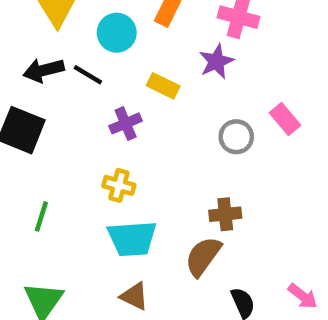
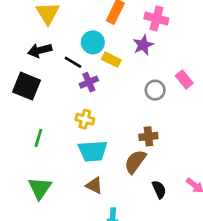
cyan circle: (117, 33) -> (93, 42), moved
black line: (88, 75) -> (73, 62), moved

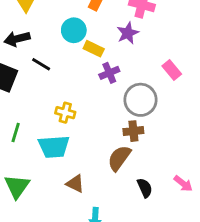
black line: (73, 62) -> (41, 64), moved
purple cross: (89, 82) -> (109, 73), moved
gray circle: (155, 90) -> (141, 100), moved, size x1.5
cyan trapezoid: (93, 151) -> (54, 147), moved

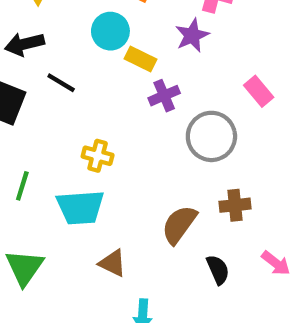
brown cross: (133, 131) -> (235, 205), moved

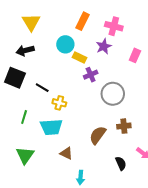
black line: (61, 83) -> (42, 88), moved
pink rectangle: (259, 91) -> (135, 55), moved, turned 64
black semicircle: (218, 270) -> (121, 163), moved

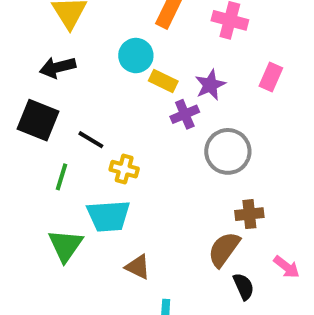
purple star: (104, 46) -> (210, 85), moved
green line: (24, 117) -> (61, 177), moved
brown semicircle: (98, 135) -> (224, 249), moved
green triangle: (25, 155) -> (65, 245), moved

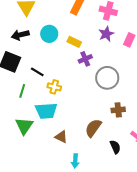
cyan circle: (136, 56) -> (49, 34), moved
purple star: (210, 85) -> (106, 34), moved
brown semicircle: (224, 249) -> (93, 128), moved

